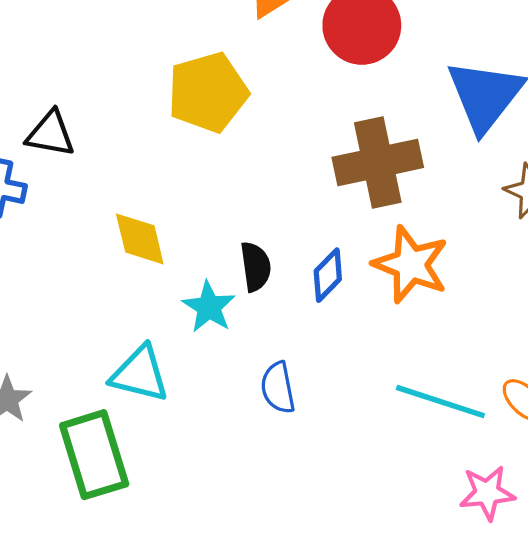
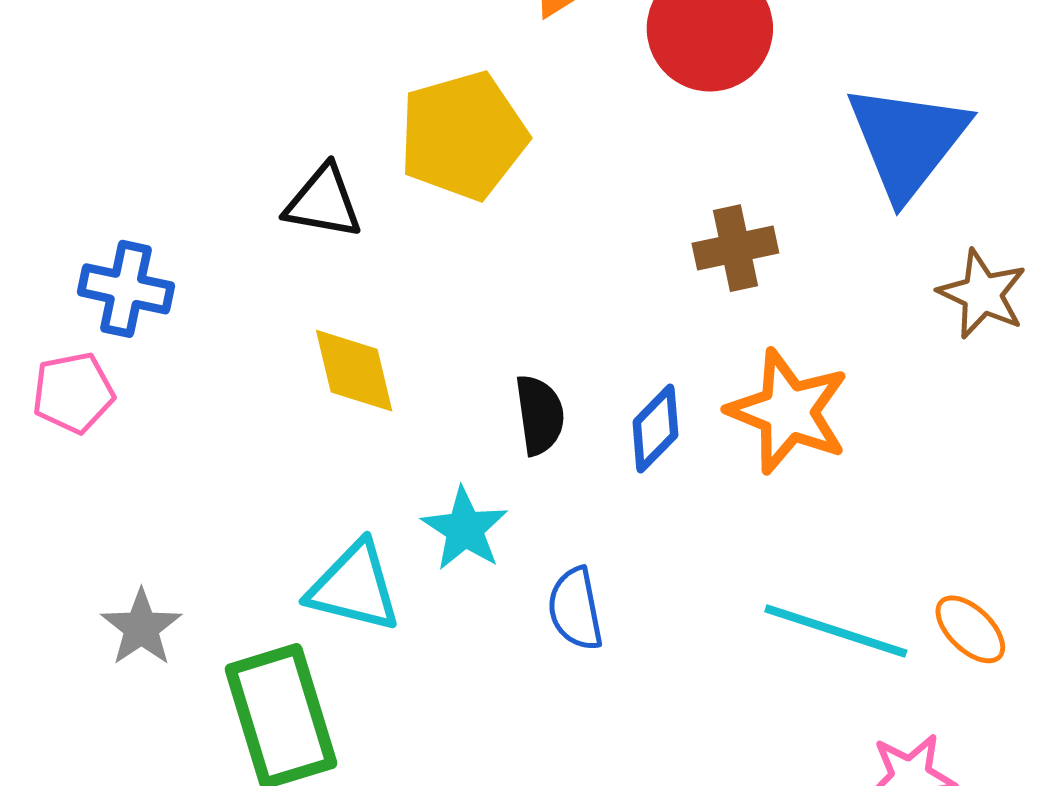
black triangle: (51, 134) -> (323, 202), moved
brown cross: (378, 162) -> (735, 248), size x0.6
cyan star: (209, 307) -> (465, 529), moved

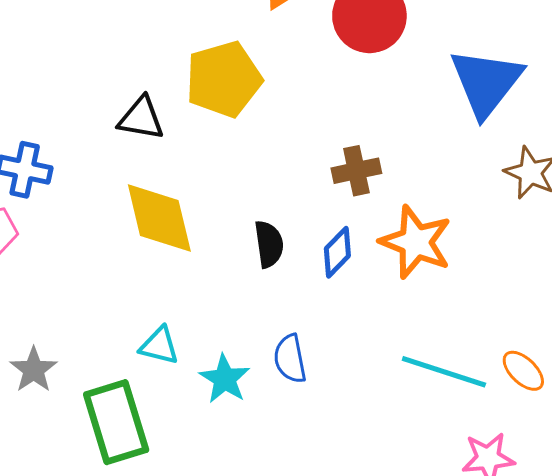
brown cross: (735, 248) -> (356, 171), moved
yellow diamond: (354, 371) -> (159, 218), size x1.4
cyan star: (465, 529) -> (225, 379), moved
cyan triangle: (354, 587) -> (159, 346), size x0.7

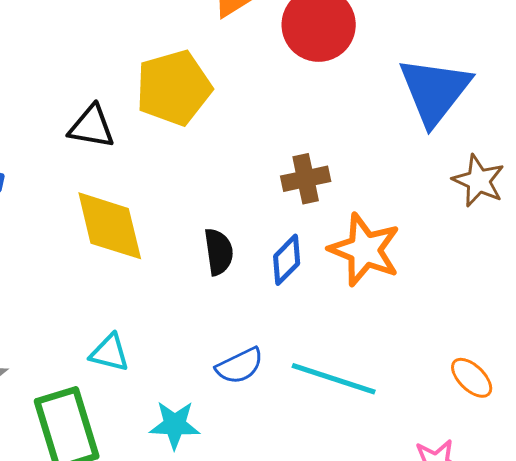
blue semicircle: (290, 359) -> (240, 366), turned -105
cyan line: (444, 372) -> (334, 379), moved
cyan star: (225, 379) -> (175, 425), moved, turned -30

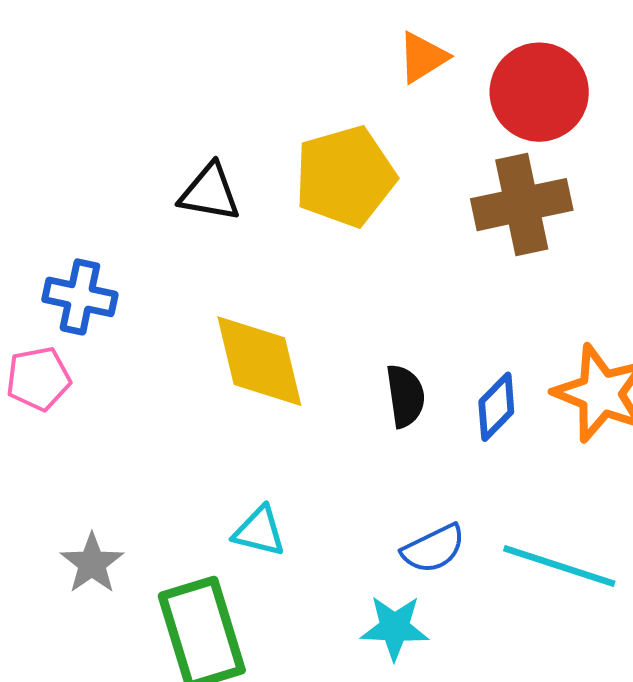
black triangle: (92, 127) -> (210, 193), moved
brown cross: (306, 179) -> (522, 205), moved, size x1.5
cyan star: (175, 425) -> (395, 628), moved

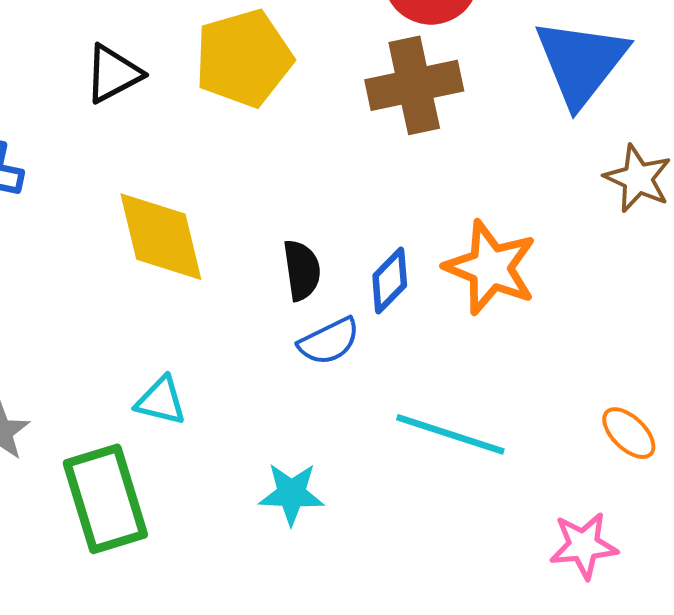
black triangle: (210, 193) -> (113, 74), turned -38
blue semicircle: (433, 549) -> (329, 341), moved

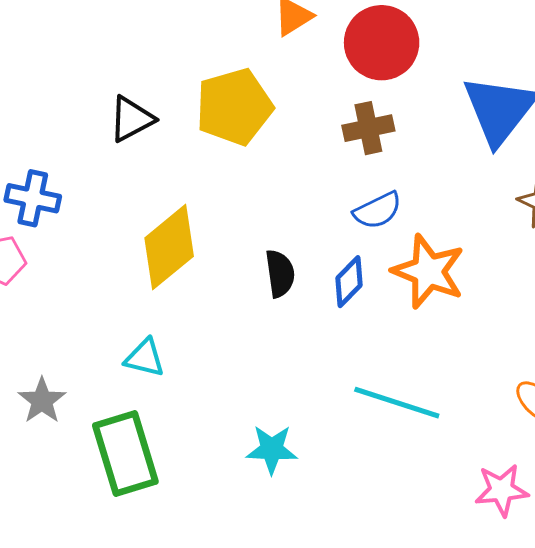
brown cross: (414, 85) -> (368, 128), size x0.7
yellow diamond: (161, 237) -> (169, 247), turned 64
blue semicircle: (329, 341) -> (378, 210), moved
cyan triangle: (161, 401) -> (145, 358), moved

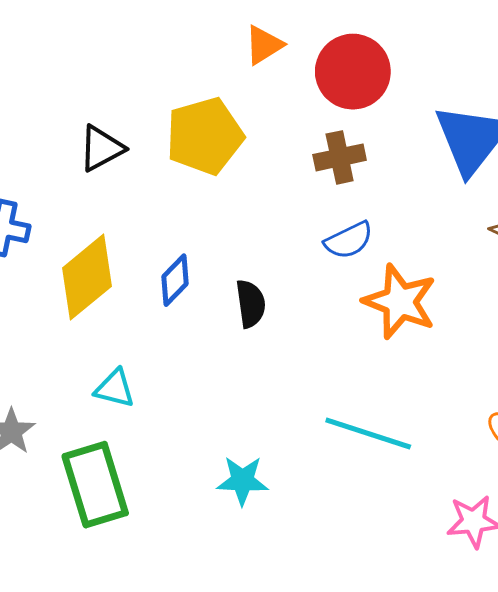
yellow diamond: (169, 247) -> (87, 277), moved
blue diamond: (349, 282) -> (175, 280), moved

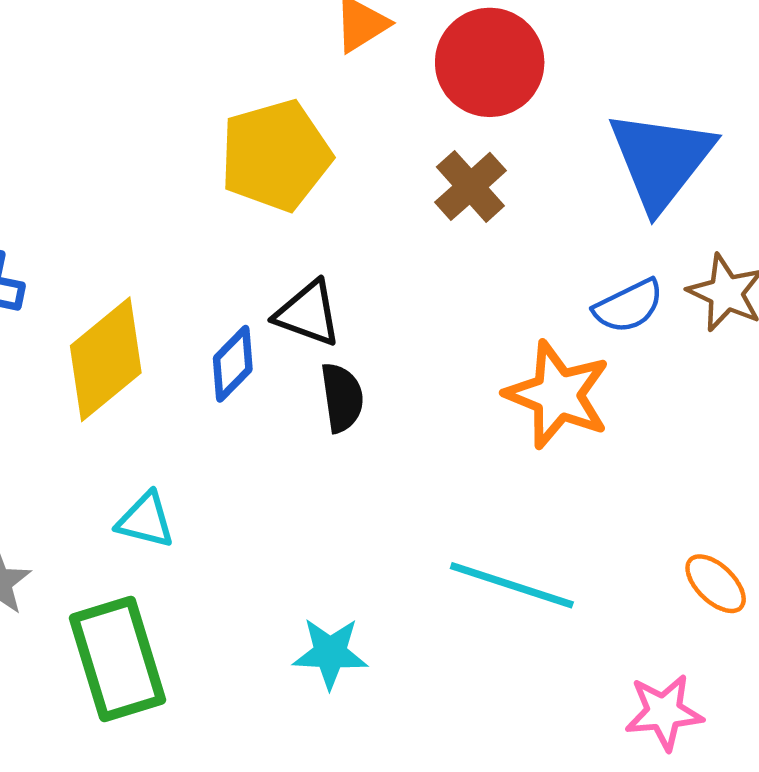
black triangle: (101, 148) -> (308, 313), moved, turned 48
brown cross: (340, 157) -> (470, 186), turned -30
blue semicircle: (349, 240) -> (628, 306), moved

